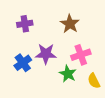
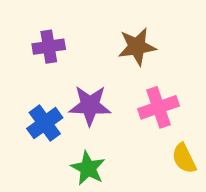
brown star: (70, 24) -> (137, 47), turned 30
green star: (68, 74) -> (88, 168), moved

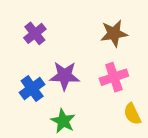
purple cross: (49, 47) -> (35, 33), turned -30
brown star: (137, 47) -> (114, 33), moved

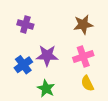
purple cross: (35, 33) -> (25, 24), turned -35
yellow semicircle: (132, 114) -> (87, 83), moved

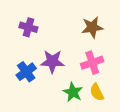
green star: (46, 89) -> (73, 92), moved

